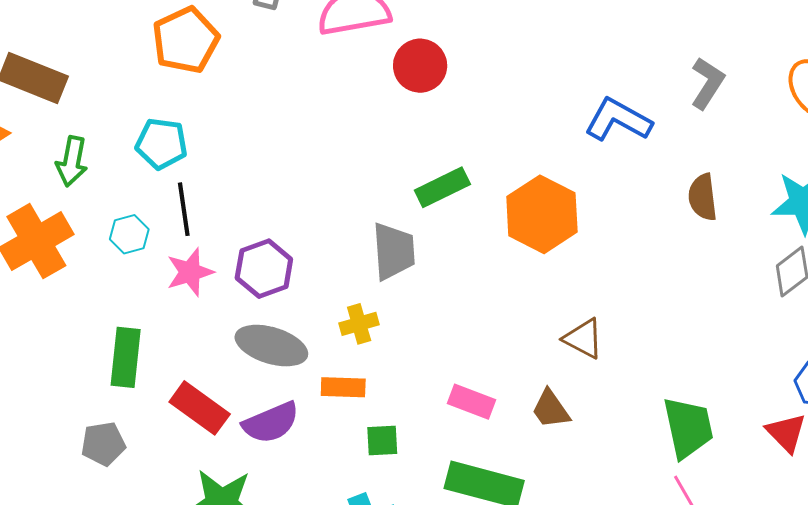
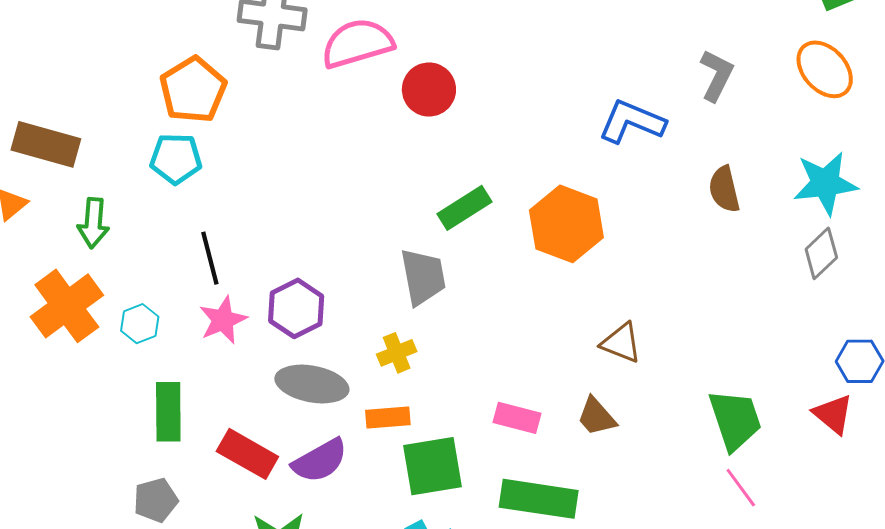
cyan pentagon: (162, 144) -> (176, 159), moved
cyan hexagon: (129, 234) -> (140, 324), moved
green square: (382, 440) -> (433, 466), size x1.8

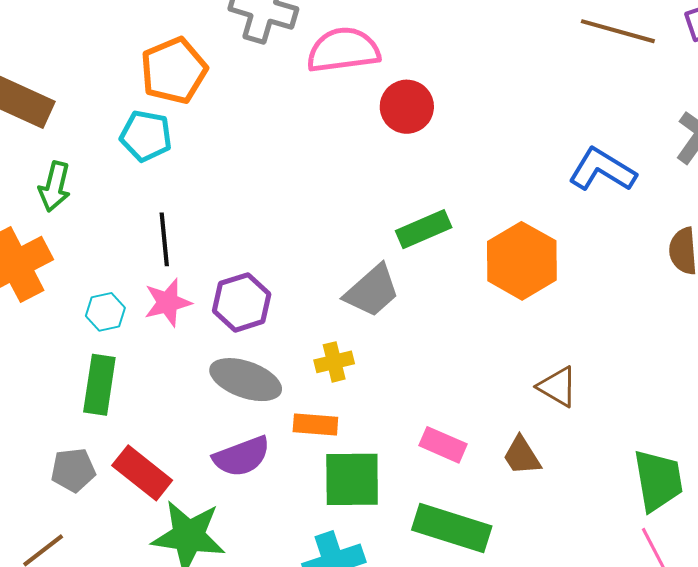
gray trapezoid: (423, 277) -> (372, 291), turned 50
cyan hexagon: (140, 324) -> (105, 312), moved
red rectangle: (247, 454) -> (142, 473), moved

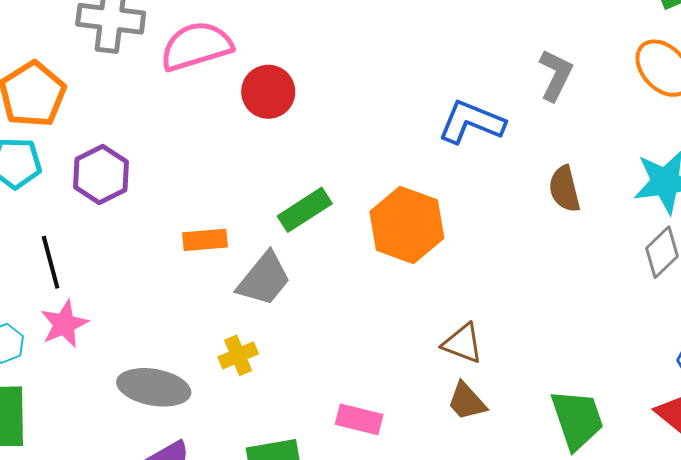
purple hexagon: (242, 302) -> (101, 175), moved
orange rectangle: (315, 424) -> (205, 240), moved
brown trapezoid: (522, 456) -> (467, 401), moved

